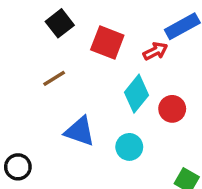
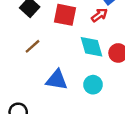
cyan diamond: (136, 94) -> (91, 47), turned -45

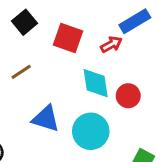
cyan circle: (93, 85) -> (91, 131), size x1.5

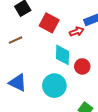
blue triangle: (46, 119) -> (18, 83), moved

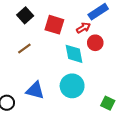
red circle: (82, 66) -> (95, 43), moved

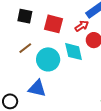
black square: (25, 15) -> (25, 16), turned -35
cyan circle: (72, 86) -> (48, 59), moved

